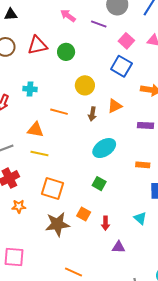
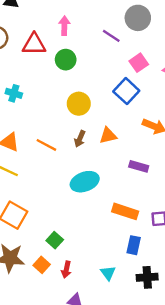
pink arrow: (68, 16) -> (64, 26), moved, turned 42
orange line: (59, 112) -> (46, 145), moved
orange rectangle: (143, 165) -> (125, 211), size x1.5
green square: (99, 184) -> (55, 240), moved
orange square: (84, 214) -> (42, 265), moved

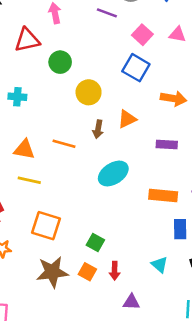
green circle: (66, 60) -> (60, 62), moved

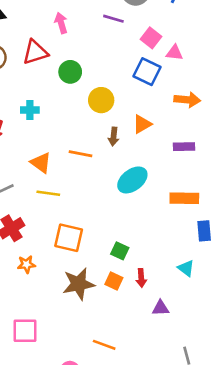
pink triangle: (177, 34) -> (174, 53), moved
orange triangle: (24, 149) -> (41, 163), turned 30

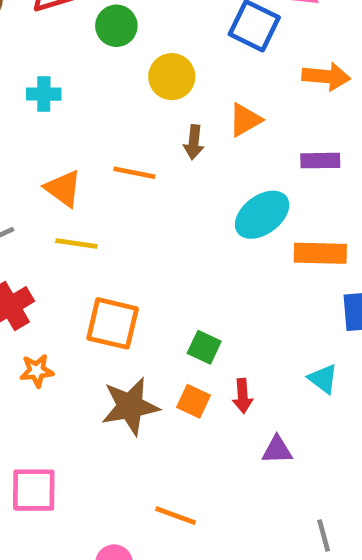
cyan ellipse: (132, 180) -> (262, 215), moved

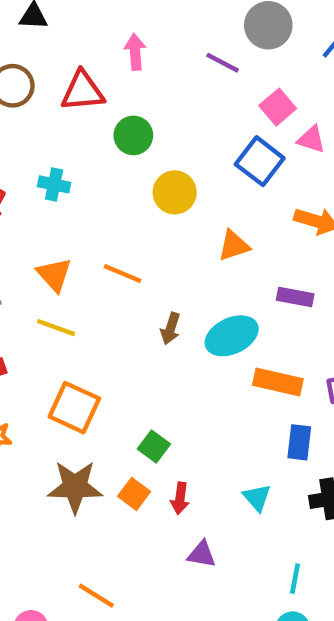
brown arrow: (194, 142) -> (170, 329), moved

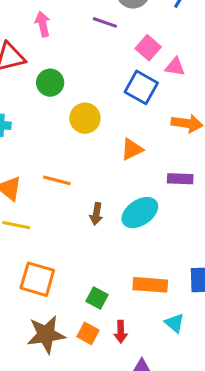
orange rectangle: (278, 382) -> (150, 285), moved

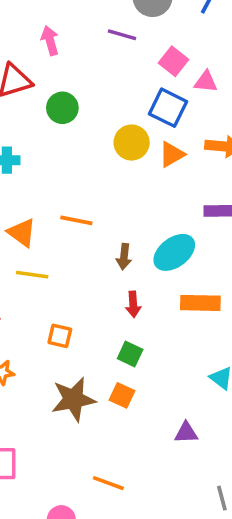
yellow circle: (85, 118) -> (132, 143), moved
orange triangle: (132, 149) -> (172, 154), moved
orange square: (37, 279) -> (60, 336), size x0.6
orange rectangle: (150, 285) -> (200, 303), moved
red arrow: (121, 332) -> (133, 304), moved

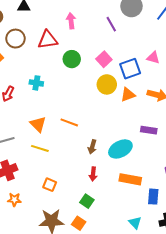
purple line: (122, 35) -> (111, 24), turned 35
pink square: (173, 61) -> (104, 59), moved
blue square: (168, 108) -> (130, 69), turned 35

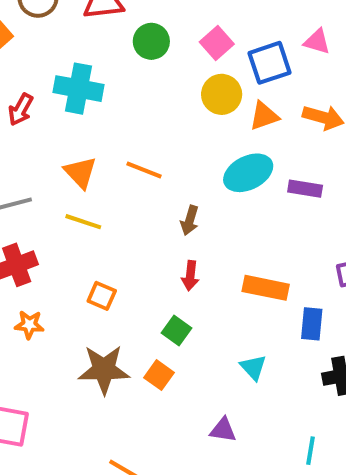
cyan cross: (36, 83) -> (78, 89), size x1.6
cyan ellipse: (120, 149) -> (248, 173), moved
cyan triangle: (135, 223) -> (253, 367), moved

